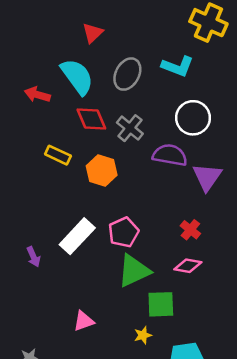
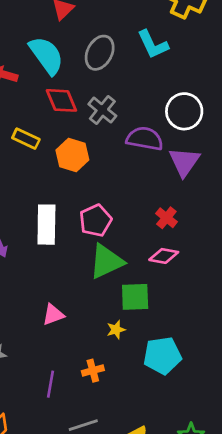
cyan L-shape: (178, 66) -> (153, 44), turned 44
white circle: (193, 118) -> (184, 111), moved
white rectangle: (77, 236) -> (46, 225), turned -42

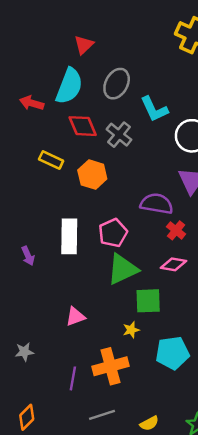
cyan L-shape: (153, 44) -> (154, 109), moved
cyan semicircle: (46, 55) -> (69, 86), turned 57
purple semicircle: (145, 139) -> (157, 204), moved
orange cross: (93, 371) -> (111, 366), size x1.8

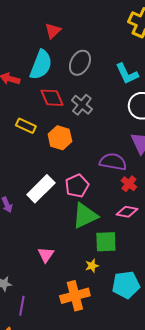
cyan L-shape: (154, 109) -> (127, 74), moved
white rectangle: (69, 236) -> (41, 189), turned 44
pink triangle: (75, 317) -> (46, 255), turned -36
purple line: (73, 378) -> (22, 306), moved

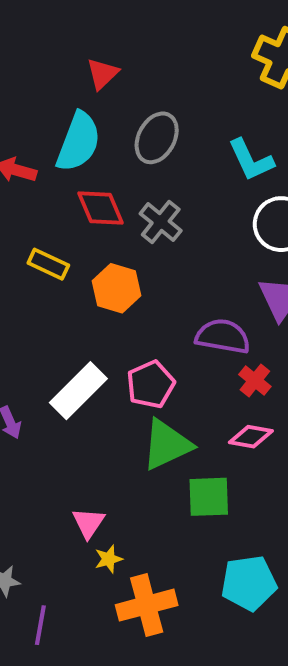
yellow star: (92, 266) -> (109, 559), moved

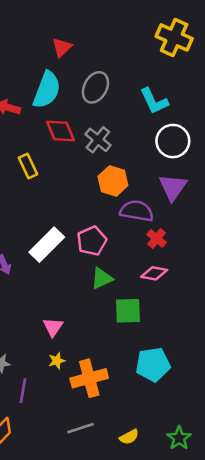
yellow rectangle: (48, 264) -> (28, 166), turned 40
orange hexagon: (117, 288) -> (113, 181), moved
green triangle: (167, 445) -> (102, 278), size x0.7
yellow star: (109, 559) -> (57, 361), moved

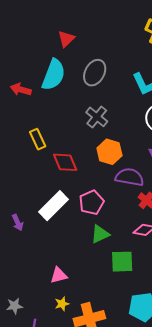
red diamond: (60, 131) -> (65, 162), moved
pink triangle: (53, 327) -> (59, 275), turned 42

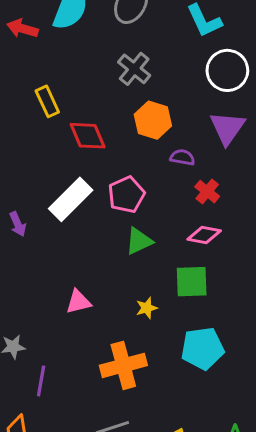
purple semicircle: (130, 177) -> (182, 157), size x0.6
green square: (122, 262) -> (192, 282), moved
yellow star: (62, 304) -> (147, 308), moved

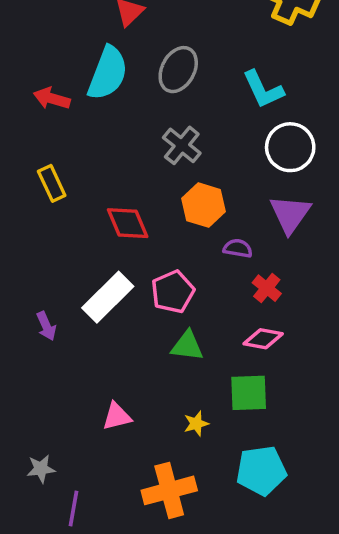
yellow rectangle: (47, 101) -> (52, 183), moved
green triangle: (139, 241) -> (187, 346), turned 32

